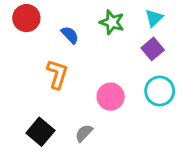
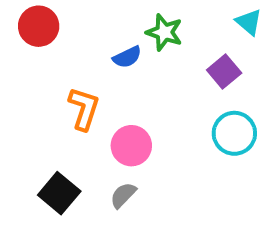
cyan triangle: (154, 18) -> (249, 22), moved, turned -36
blue semicircle: (70, 35) -> (127, 57), moved, turned 108
pink circle: (111, 97) -> (131, 146), moved

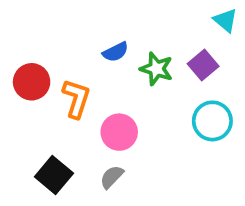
red circle: (39, 26) -> (32, 82), moved
green star: (164, 32) -> (156, 69), moved

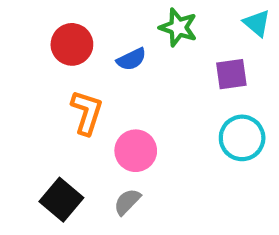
purple square: (203, 65) -> (231, 74), turned 32
green star: (156, 69) -> (178, 27), moved
red circle: (32, 82) -> (72, 44), moved

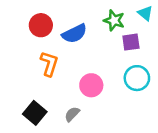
green star: (178, 27) -> (114, 20), moved
blue semicircle: (131, 59) -> (74, 34), size x1.5
pink circle: (136, 151) -> (91, 85), moved

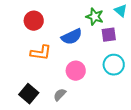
blue semicircle: (74, 34) -> (72, 37), moved
orange L-shape: (49, 64) -> (41, 53), turned 80

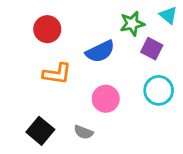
green star: (95, 17) -> (132, 24), turned -30
purple square: (109, 35) -> (152, 49), turned 35
gray semicircle: (60, 95) -> (83, 132), turned -112

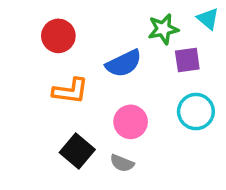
purple square: (152, 49) -> (187, 60), turned -35
black square: (40, 131) -> (77, 151), moved
gray semicircle: (83, 132) -> (122, 163), moved

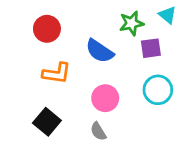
blue semicircle: (124, 63) -> (100, 51), turned 60
black square: (77, 151) -> (47, 122), moved
gray semicircle: (122, 163) -> (98, 131), turned 36

